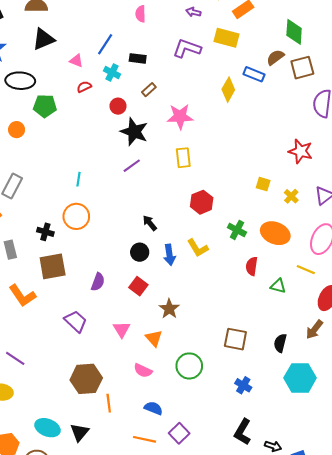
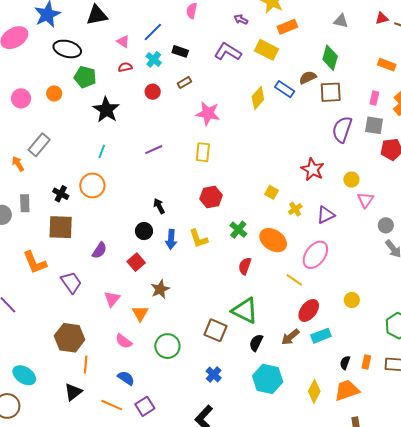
black star: (134, 132) -> (106, 110), moved
green triangle: (278, 286) -> (245, 311), moved, size x1.8
orange L-shape: (22, 296) -> (35, 263), moved
black triangle: (80, 432) -> (73, 392), moved

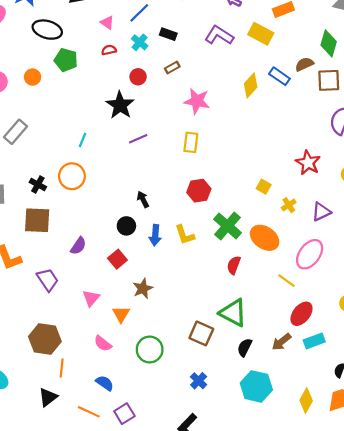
black star: (106, 110) -> (120, 105), moved
green cross: (238, 230) -> (227, 226), size x1.5

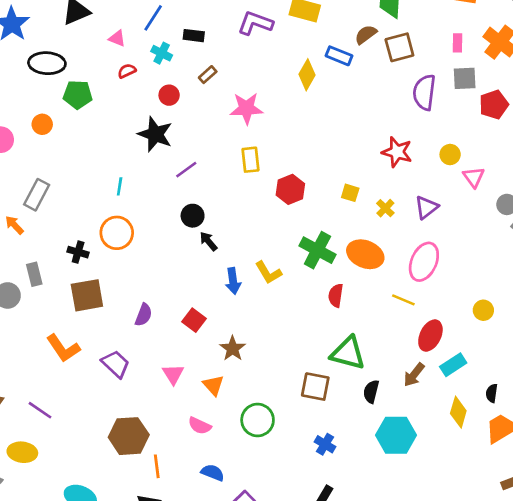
red hexagon: (199, 191) -> (290, 189), moved
black circle: (126, 226) -> (193, 216), moved
yellow diamond: (306, 400) -> (458, 412), moved

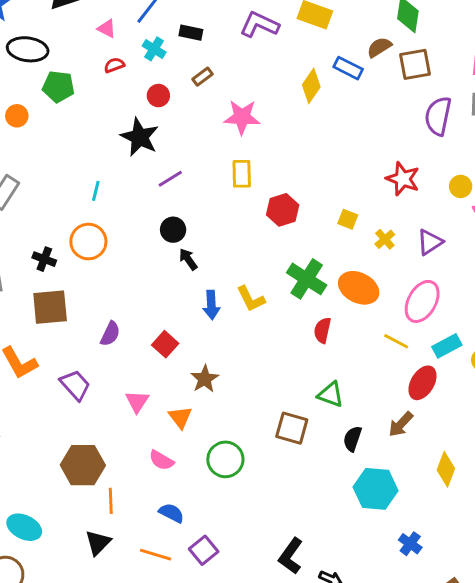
green triangle: (348, 353) -> (331, 394), size x0.7
cyan rectangle: (453, 365) -> (447, 346), moved
blue cross: (325, 444) -> (410, 544), moved

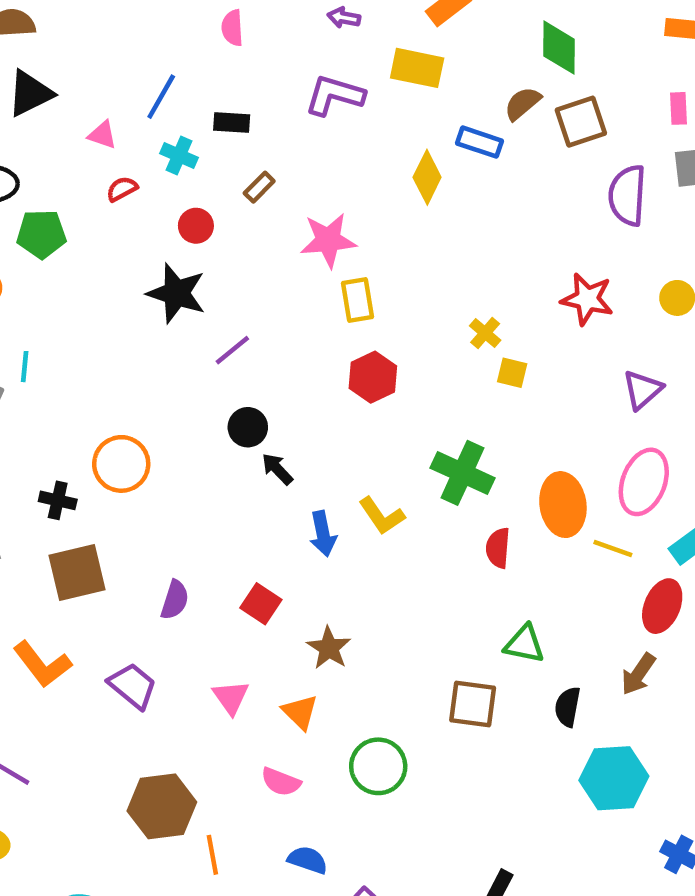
yellow rectangle: (242, 174) -> (357, 300), moved
cyan line: (96, 191) -> (25, 367), moved
red hexagon: (283, 210) -> (373, 377), moved
yellow cross: (385, 239) -> (485, 333), moved
orange ellipse: (359, 288) -> (563, 505), moved, turned 63

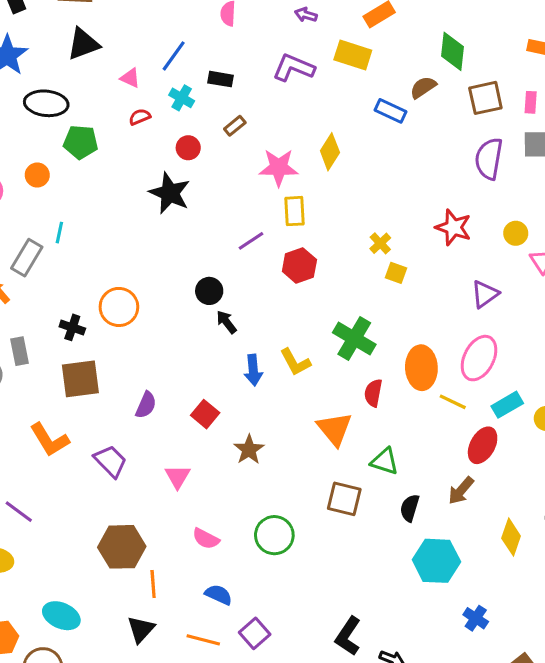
brown square: (581, 122) -> (485, 98), moved
yellow diamond: (427, 177) -> (330, 152), moved
purple line: (232, 350) -> (251, 241), moved
orange triangle: (300, 712) -> (335, 429), moved, size x1.4

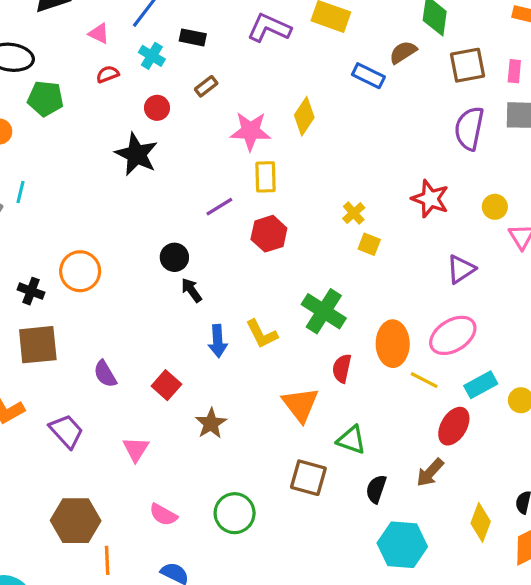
pink ellipse: (479, 358) -> (453, 335), turned 30
purple semicircle: (146, 405) -> (105, 374), turned 124

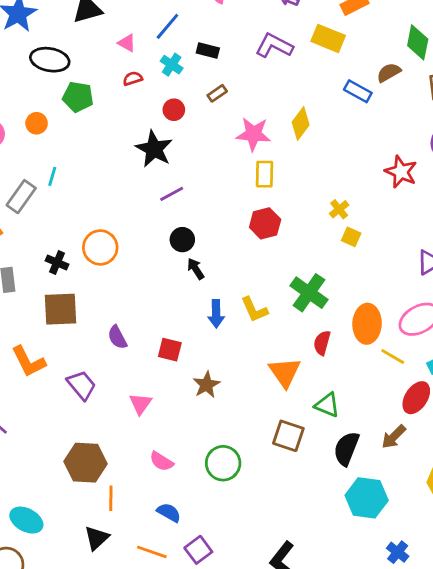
red star: (430, 199) -> (401, 172), moved
purple line: (219, 207) -> (172, 194), moved
red square: (166, 385) -> (170, 350), turned -30
black semicircle: (376, 489) -> (346, 449), size x1.4

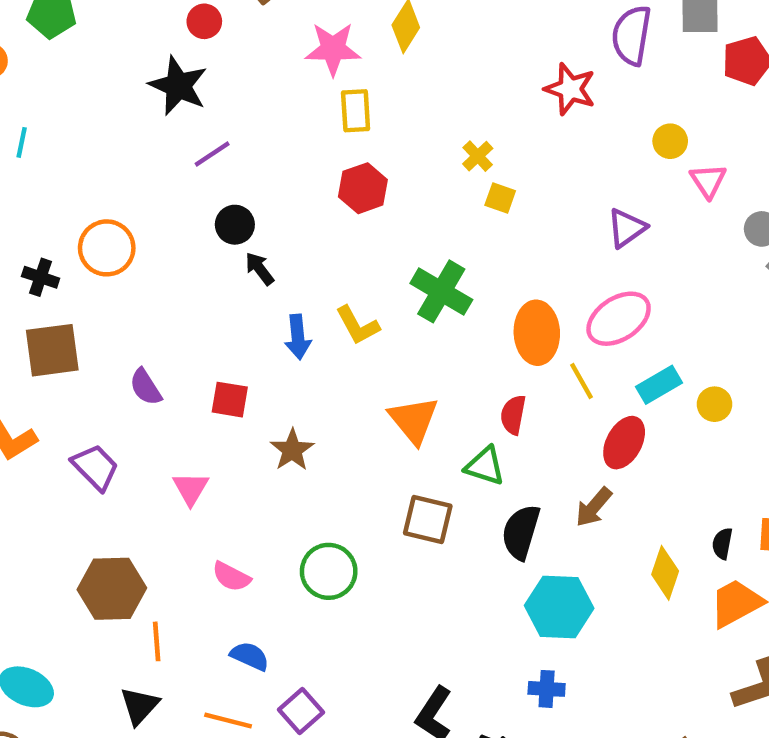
red semicircle: (322, 343) -> (513, 415), moved
yellow line: (393, 357) -> (581, 381), turned 35
blue cross: (398, 552) -> (547, 689), moved, turned -30

